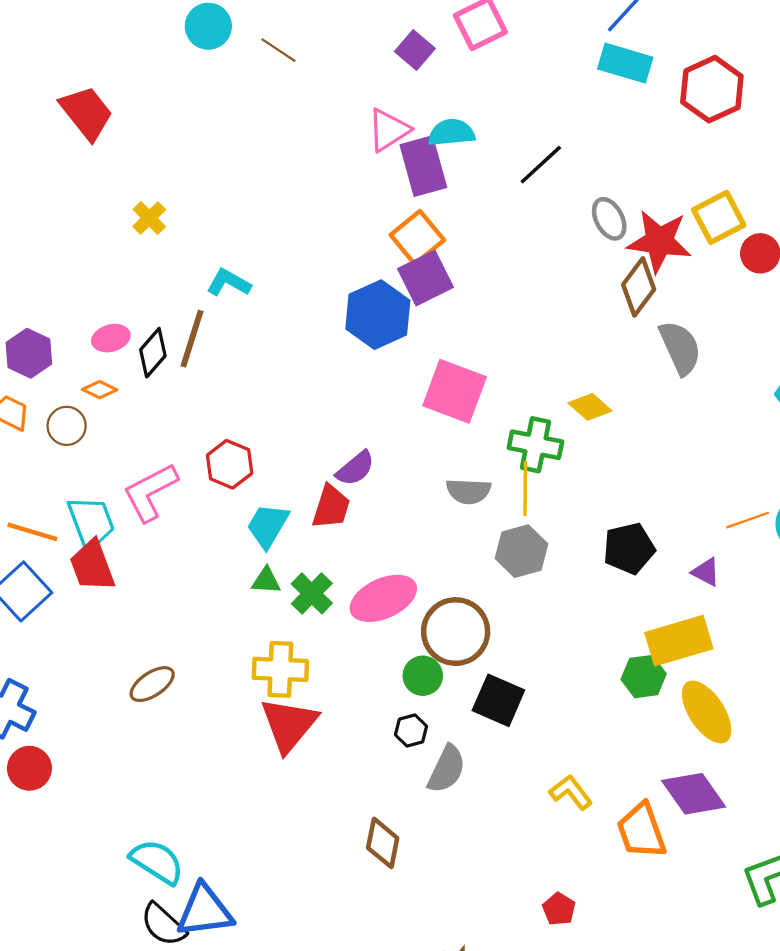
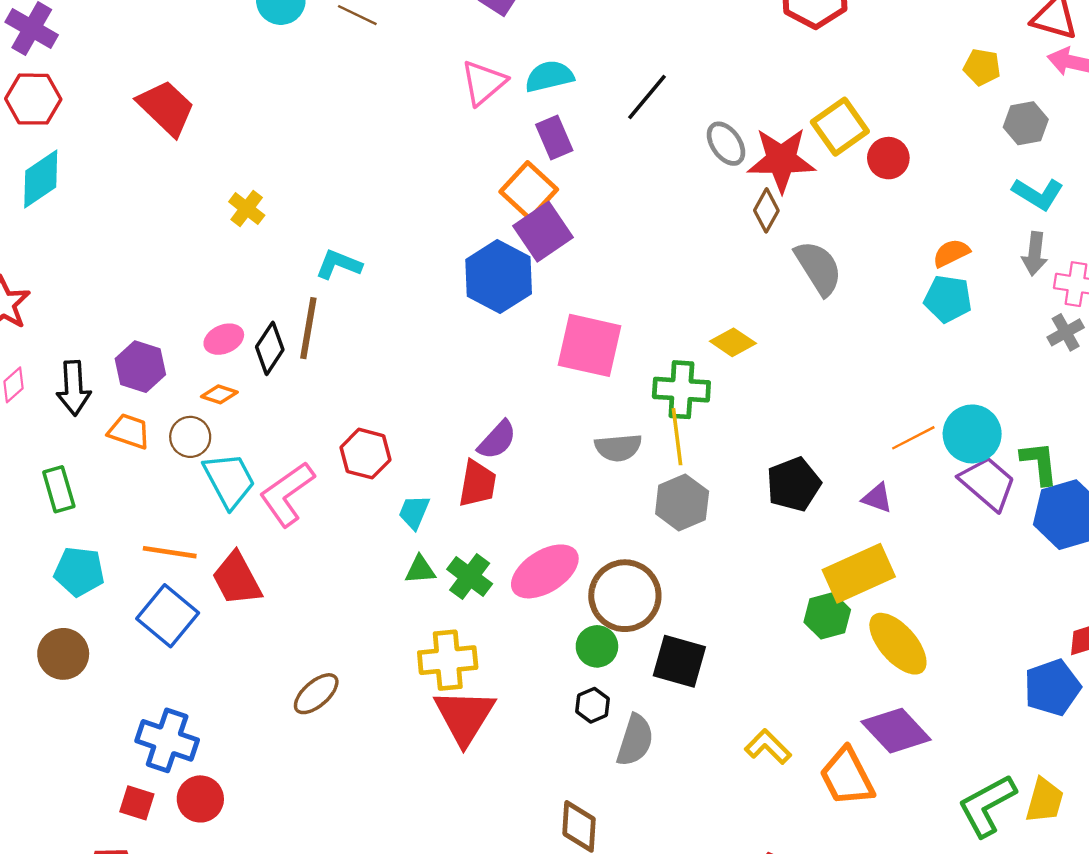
purple rectangle: (423, 166) -> (554, 137), moved, size x0.7
brown diamond: (639, 287) -> (766, 210), size x0.7
cyan trapezoid: (91, 523) -> (229, 480), moved
cyan trapezoid: (268, 526) -> (414, 512), size x0.7

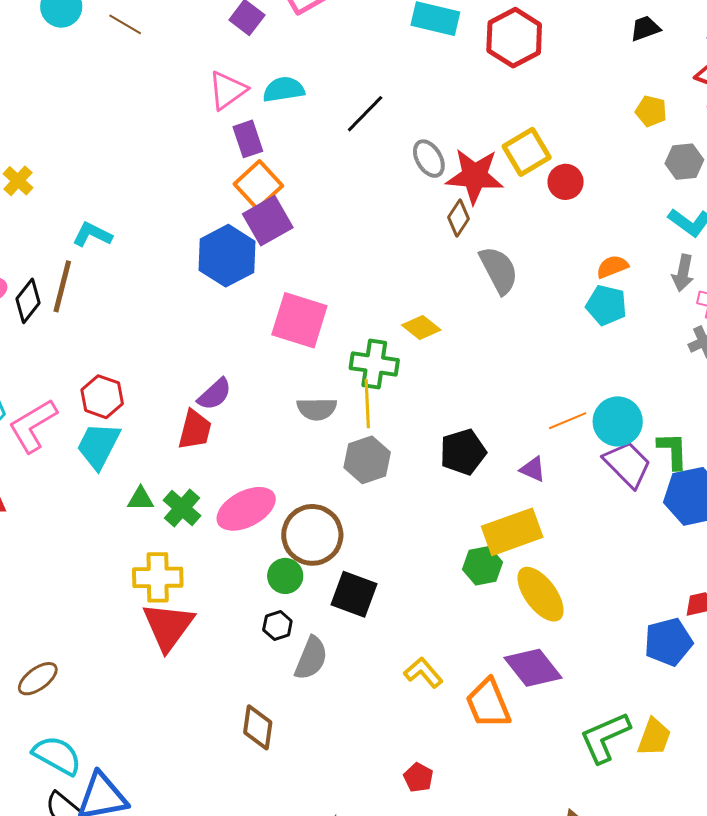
purple rectangle: (554, 137) -> (248, 139), moved
cyan trapezoid: (414, 512) -> (98, 446), moved, size x1.6
brown ellipse: (316, 694) -> (38, 679), moved

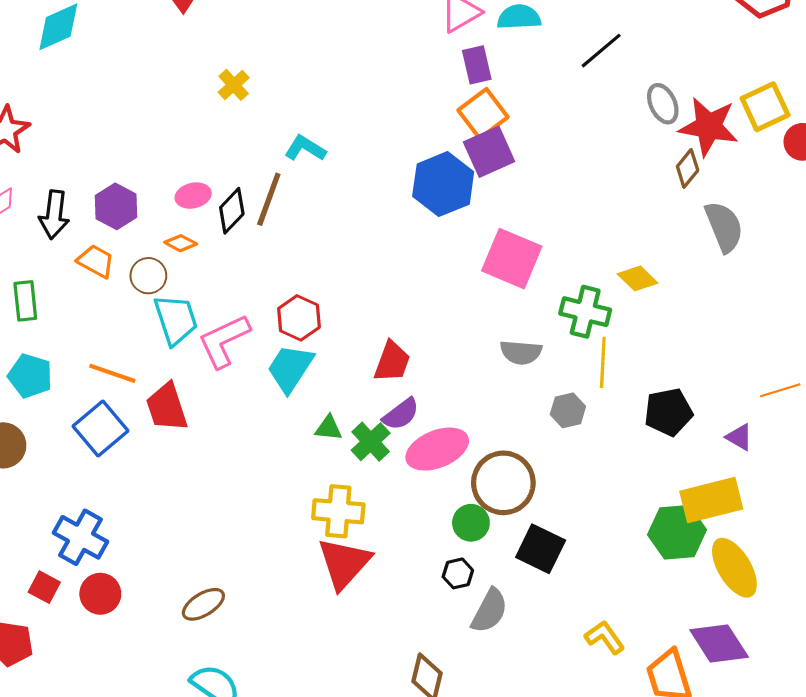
purple semicircle: (215, 394) -> (401, 414), moved
yellow line: (367, 404) -> (603, 362), moved
gray hexagon: (367, 460) -> (568, 410), size x0.7
green hexagon: (482, 566) -> (677, 532), size x1.4

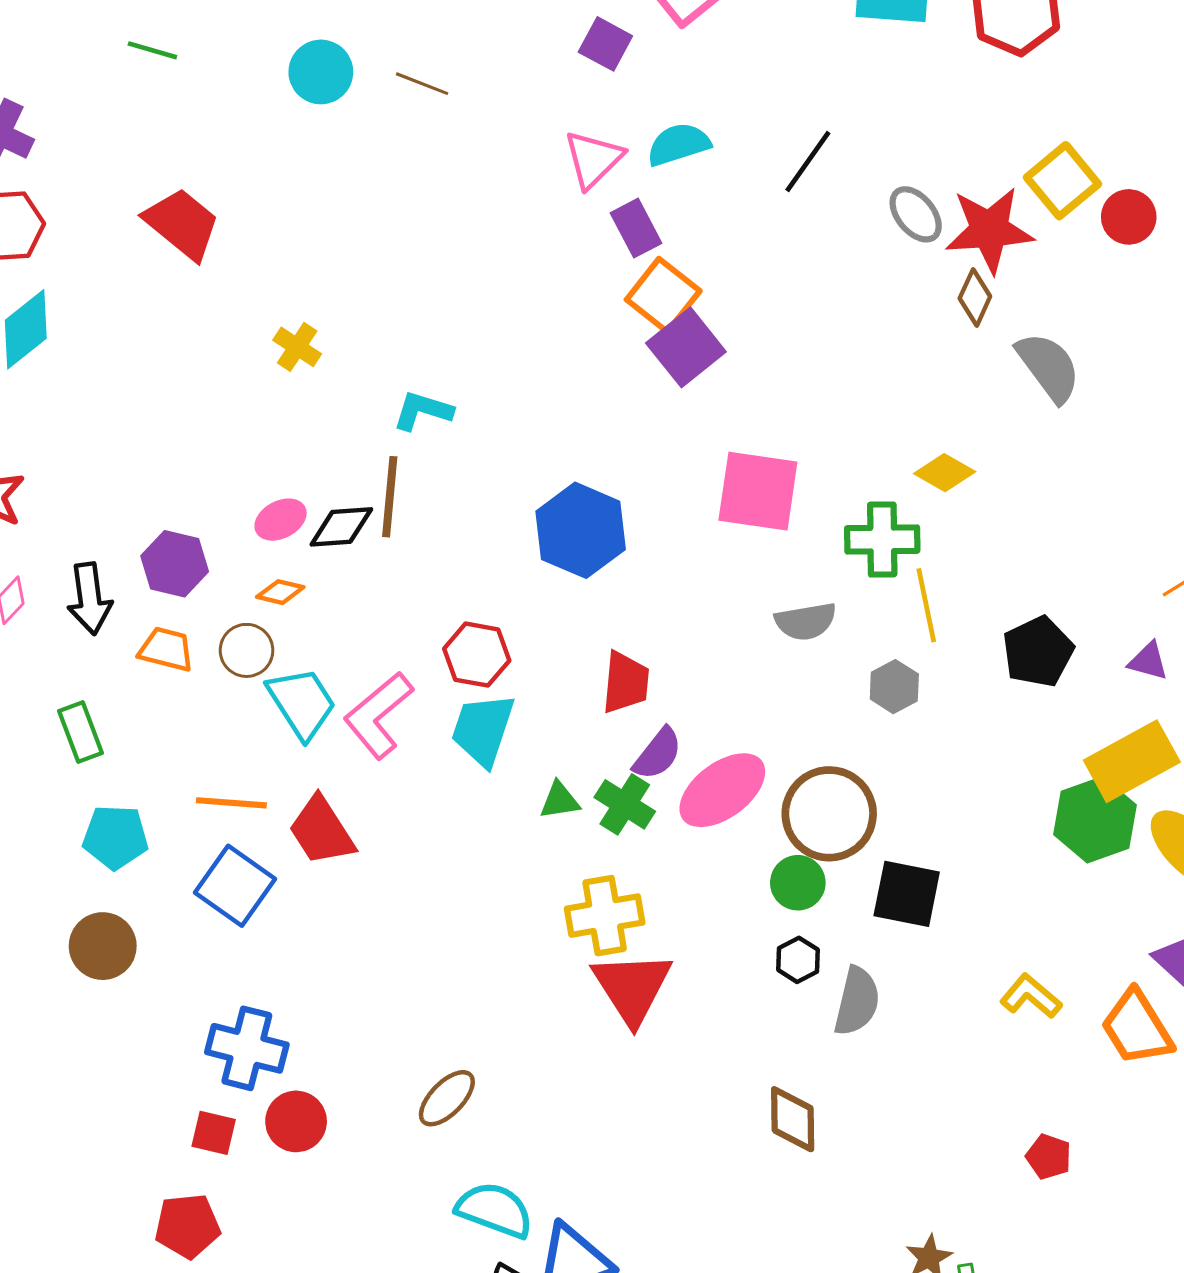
blue hexagon: (443, 184) -> (581, 530), moved
black diamond: (232, 211) -> (341, 527), turned 57

